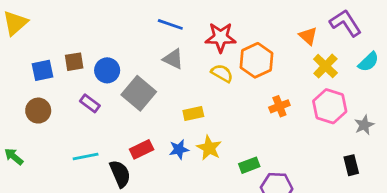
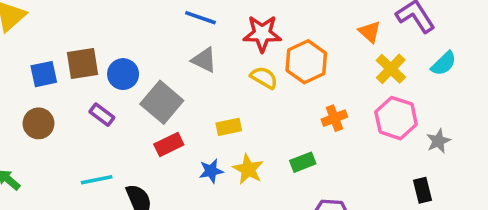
brown square: (74, 62) -> (83, 64), size x1.4
red rectangle: (142, 149) -> (169, 145), moved
green rectangle: (249, 165) -> (303, 162), moved

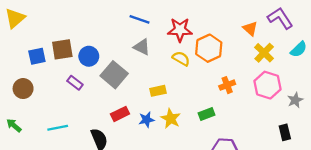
brown circle: (38, 123) -> (23, 89), moved
red rectangle: (169, 145) -> (120, 114), moved
cyan line: (97, 180) -> (58, 128), moved

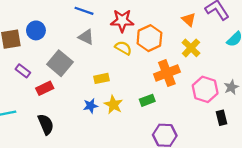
yellow cross: (264, 53) -> (191, 48), moved
blue circle: (89, 56) -> (36, 30), moved
orange cross: (227, 85) -> (167, 73), size x1.6
pink hexagon: (268, 85) -> (205, 89), moved
red rectangle: (120, 114) -> (45, 88), moved

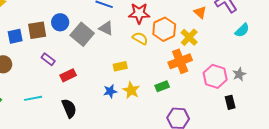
yellow cross: (191, 48) -> (189, 37), moved
gray square: (60, 63) -> (82, 34), moved

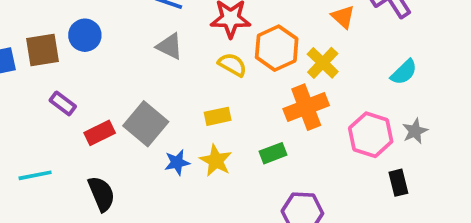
cyan semicircle: (242, 30) -> (404, 72), moved
gray square: (82, 34) -> (146, 124), moved
yellow rectangle: (120, 66) -> (218, 116), moved

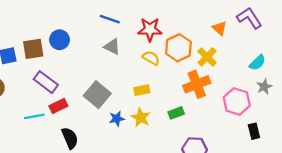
purple rectangle: (63, 103) -> (46, 82), size x1.5
gray star: (415, 131) -> (264, 87), moved
red rectangle: (100, 133) -> (58, 106), moved
cyan line: (35, 175) -> (34, 116), moved

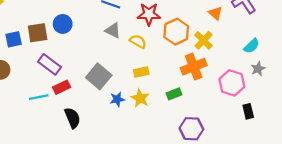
yellow semicircle: (151, 58) -> (138, 41), moved

